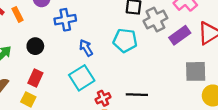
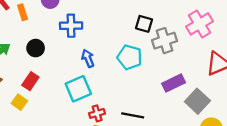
purple rectangle: (180, 35) -> (174, 83), moved
gray square: (196, 71) -> (197, 101), turned 35

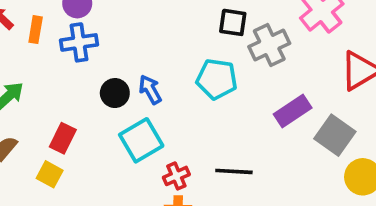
orange rectangle: (22, 12) -> (36, 30), turned 35
blue cross: (71, 26) -> (79, 42), moved
black circle: (36, 48) -> (115, 93), moved

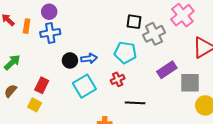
blue arrow: (150, 90) -> (89, 58), turned 112
gray square: (335, 135) -> (190, 83), turned -35
red cross: (176, 176) -> (118, 79), moved

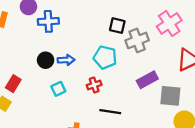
blue cross: (50, 33) -> (48, 21), moved
cyan square: (84, 86) -> (58, 89), size x0.6

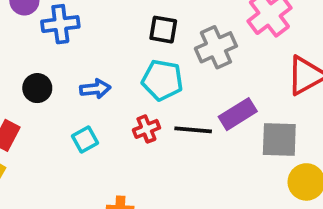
black square: (117, 26) -> (163, 30), moved
black circle: (46, 60) -> (37, 88), moved
black line: (110, 112) -> (193, 130), moved

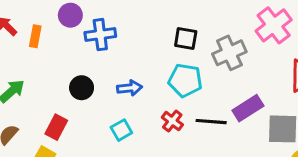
red cross: (146, 129) -> (172, 121), turned -30

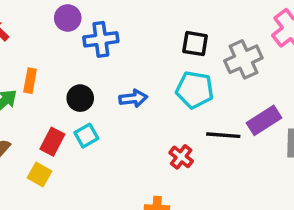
orange rectangle: (35, 36) -> (30, 81), moved
red cross: (172, 121) -> (181, 157), moved
cyan square: (121, 130) -> (86, 136), moved

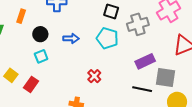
orange rectangle: (30, 81) -> (21, 16), moved
black line: (223, 135) -> (142, 89), moved
red rectangle: (52, 142) -> (31, 84), moved

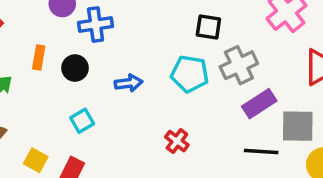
black square: (111, 11) -> (208, 27), moved
gray cross: (138, 24) -> (239, 65), moved
black circle: (40, 34) -> (75, 68), moved

